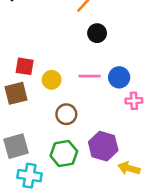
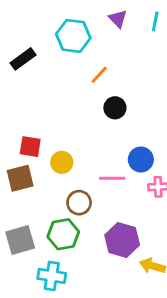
pink line: (90, 76) -> (112, 178), moved
green hexagon: (64, 153) -> (63, 234), moved
cyan cross: (29, 176) -> (52, 276), moved

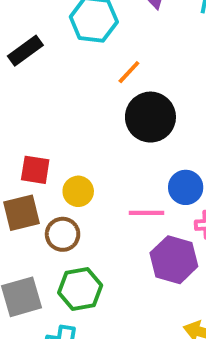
black circle: (115, 108) -> (150, 117), size x1.6
brown circle: (79, 203) -> (63, 234), moved
purple hexagon: (122, 240) -> (174, 260), moved

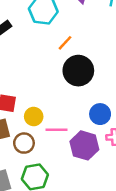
pink line: (147, 213) -> (57, 130), moved
purple hexagon: (174, 260) -> (84, 145), moved

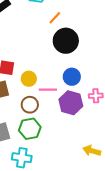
blue circle: (100, 114) -> (72, 77), moved
brown circle: (24, 143) -> (30, 105), moved

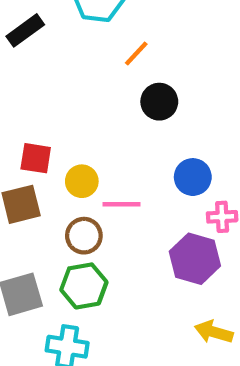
black circle: (66, 41) -> (159, 102), size x0.7
blue circle: (72, 77) -> (193, 177), moved
purple hexagon: (71, 103) -> (195, 259), moved

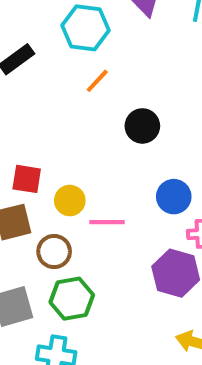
orange line: (136, 53) -> (97, 81), moved
brown circle: (84, 236) -> (54, 252), moved

